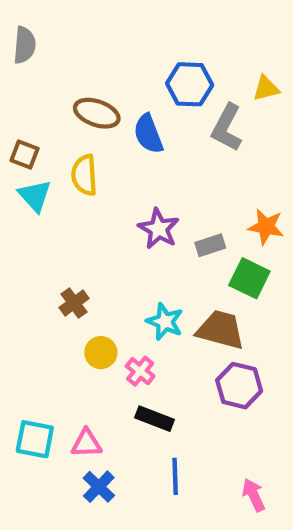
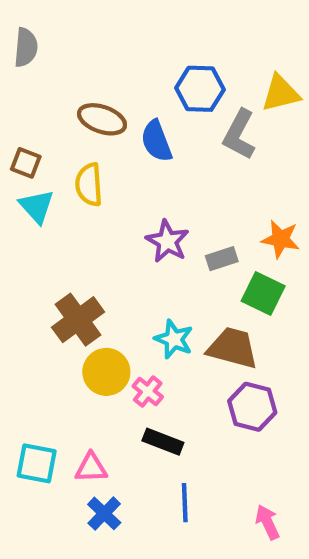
yellow triangle: (266, 88) -> (281, 93), size x1.4
brown cross: (74, 303) -> (78, 320), size x1.6
yellow circle: (101, 353) -> (106, 372), size x1.4

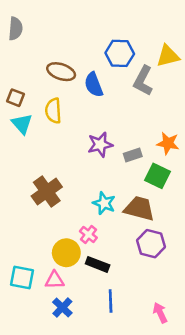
purple star: (167, 241) -> (100, 145), turned 30
yellow circle: (106, 372) -> (66, 253), moved

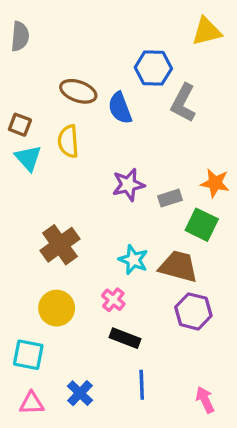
yellow triangle: (168, 56) -> (207, 31), moved
yellow circle: (66, 253) -> (57, 308), moved
pink triangle: (55, 280) -> (32, 403), moved

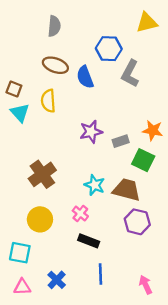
gray semicircle: (20, 36) -> (54, 26), moved

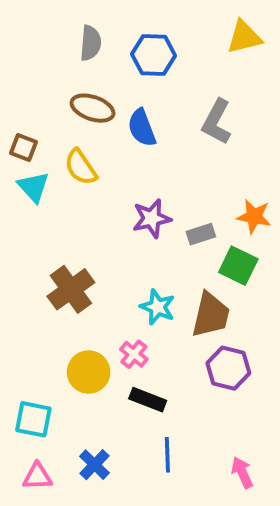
blue hexagon: (109, 49) -> (154, 55), moved
yellow semicircle: (48, 101) -> (81, 167), turned -30
brown trapezoid: (127, 190) -> (211, 315), turned 88
yellow circle: (40, 219) -> (89, 372), moved

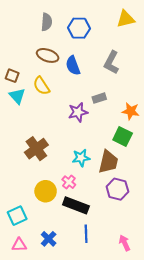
gray rectangle: (201, 234) -> (99, 98), moved
cyan star: (158, 307) -> (81, 158), turned -30
black rectangle: (148, 400) -> (76, 205), size x1.4
cyan square: (33, 419) -> (17, 216), turned -36

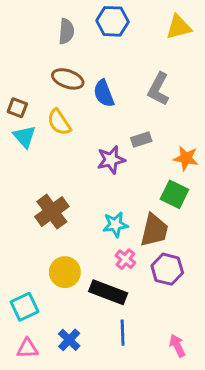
blue hexagon: (79, 28) -> (112, 21), moved
pink cross: (69, 182) -> (125, 259), moved

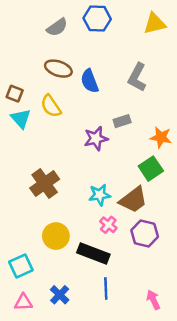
gray semicircle: (66, 31) -> (57, 27), turned 50
green square: (174, 194) -> (151, 169), turned 30
brown trapezoid: (154, 230) -> (133, 200), turned 40

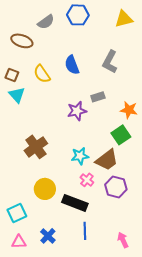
brown ellipse: (58, 69) -> (22, 41), moved
yellow semicircle: (51, 106) -> (42, 74), moved

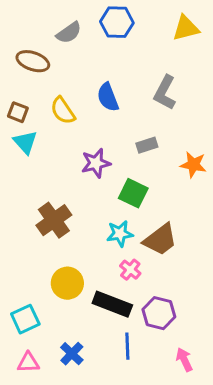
purple star: (77, 111) -> (96, 163), moved
green square: (121, 135) -> (133, 193), moved, turned -30
purple hexagon: (116, 187) -> (159, 313), moved

